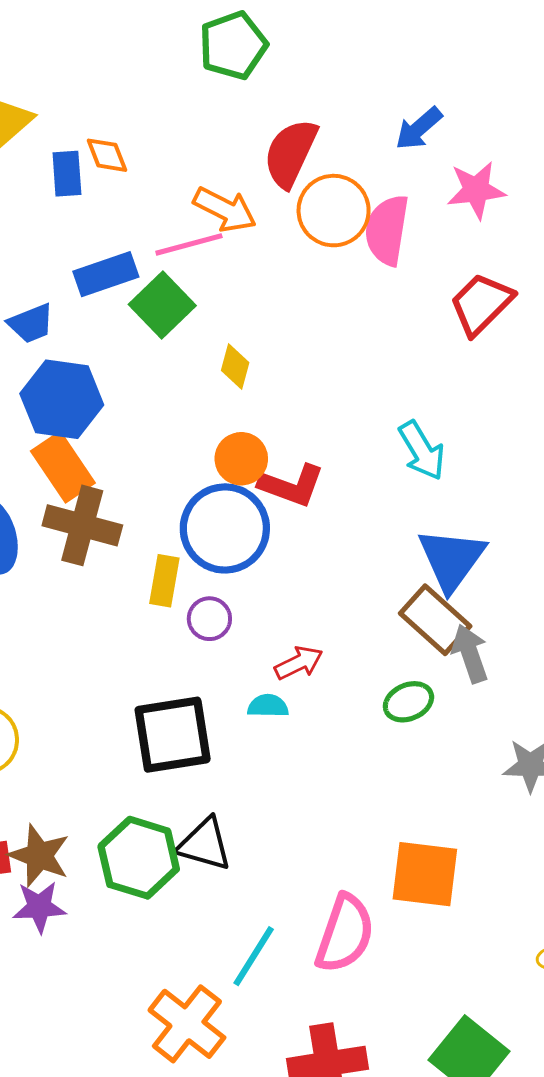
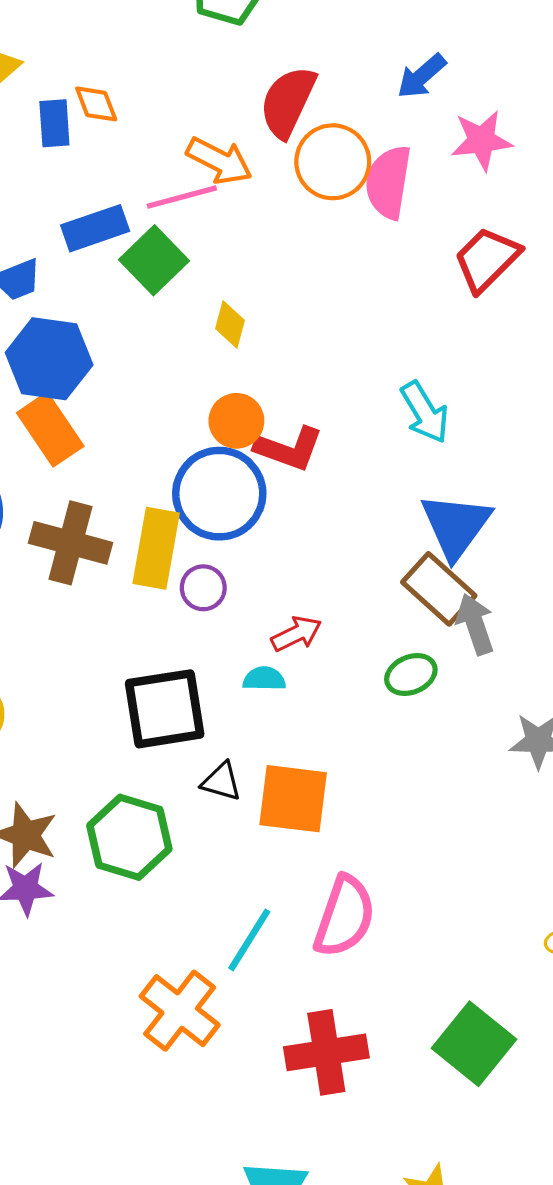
brown cross: (82, 525) -> (70, 543), moved
yellow rectangle: (164, 581) -> (156, 548), size x1.5
black triangle: (204, 844) -> (221, 782), moved, size x0.7
orange square: (425, 874) -> (293, 799), moved

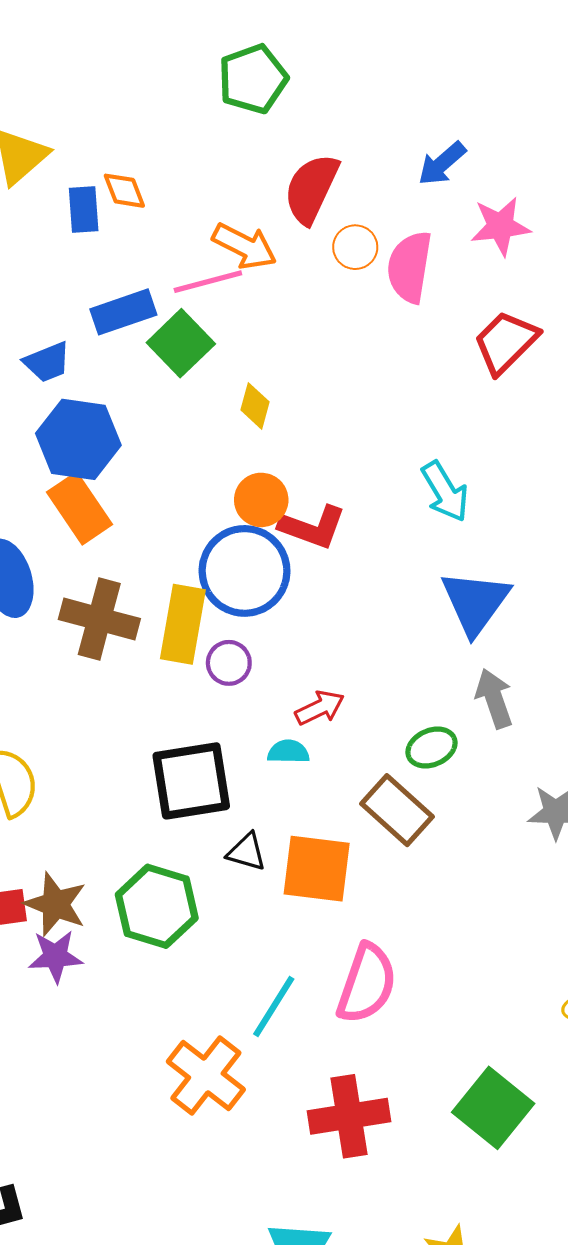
orange circle: (333, 162) -> (355, 247), size x0.6
brown rectangle: (439, 589) -> (397, 810), moved

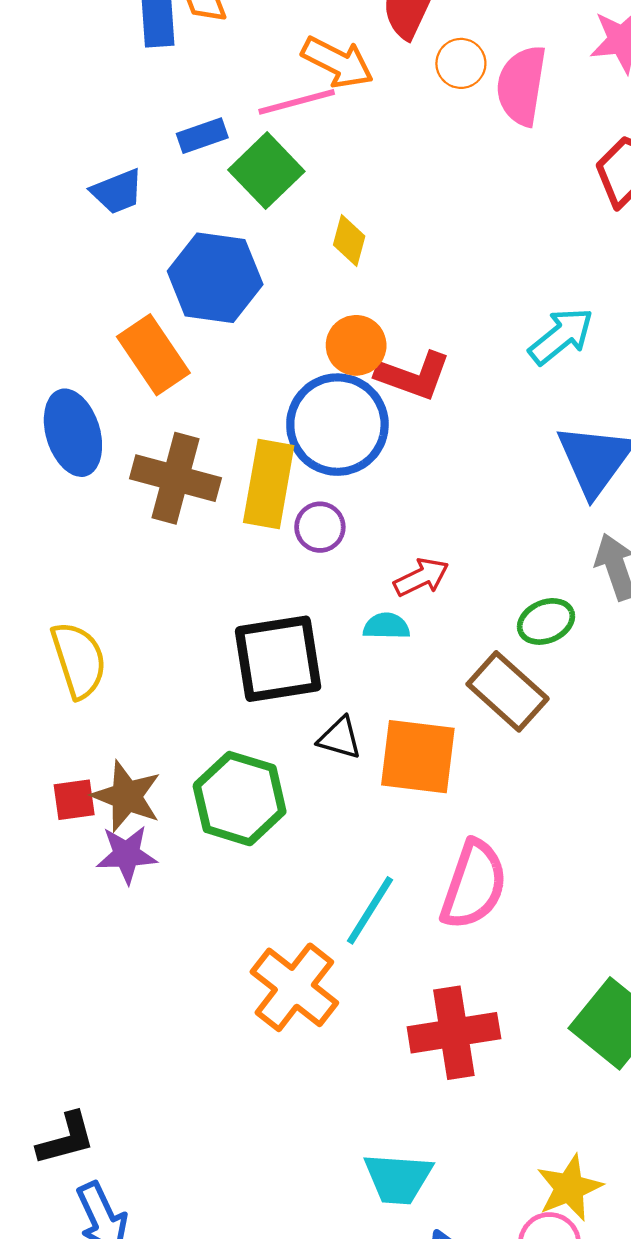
blue rectangle: (123, 312) -> (202, 136), size x0.7
blue hexagon: (78, 439) -> (215, 278), moved
cyan arrow: (445, 492) -> (561, 336), turned -98

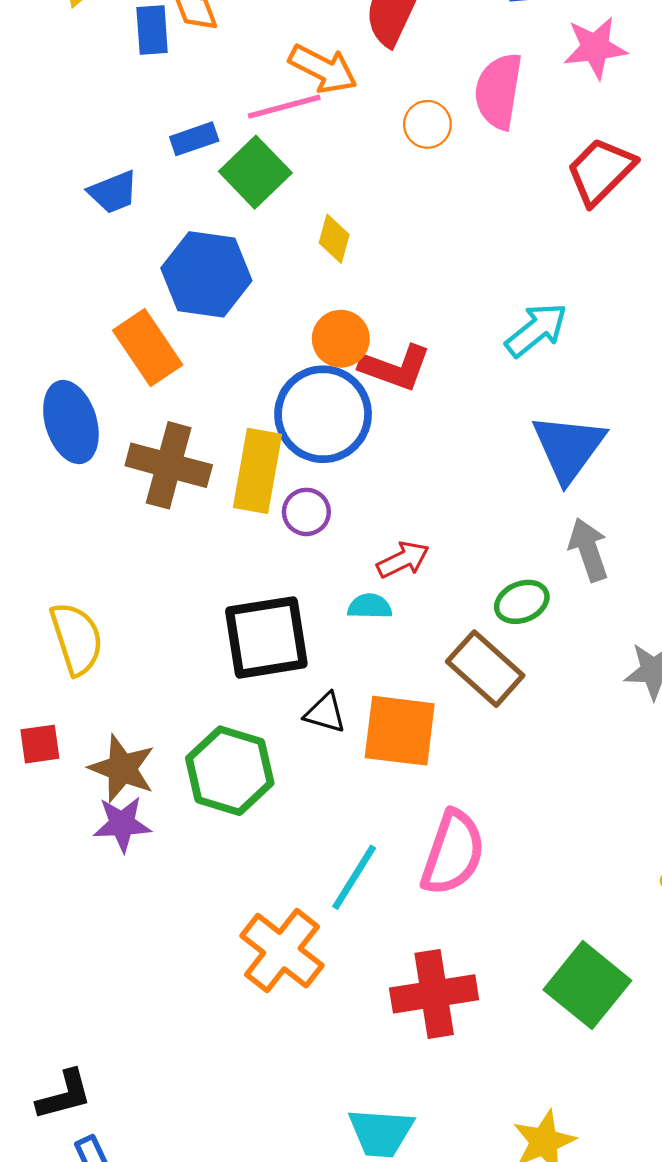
orange circle: (461, 63) -> (427, 124), moved
red square: (74, 800) -> (40, 744), moved

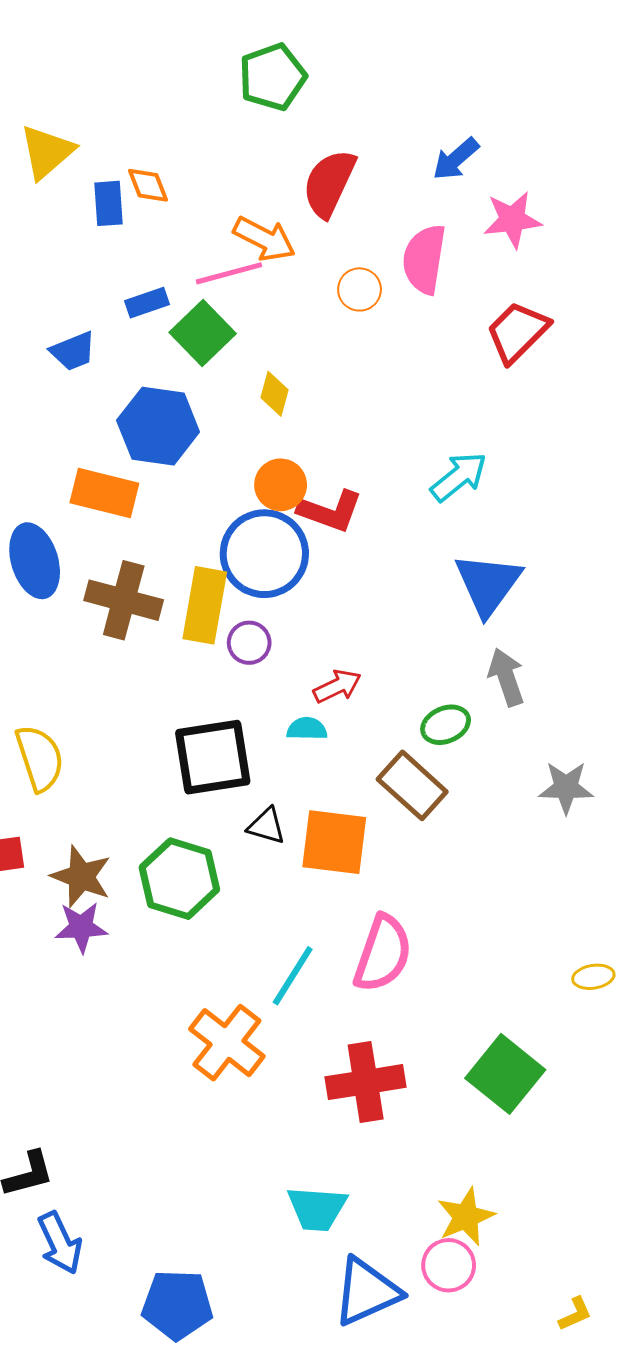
orange rectangle: (148, 348) -> (104, 493), turned -42

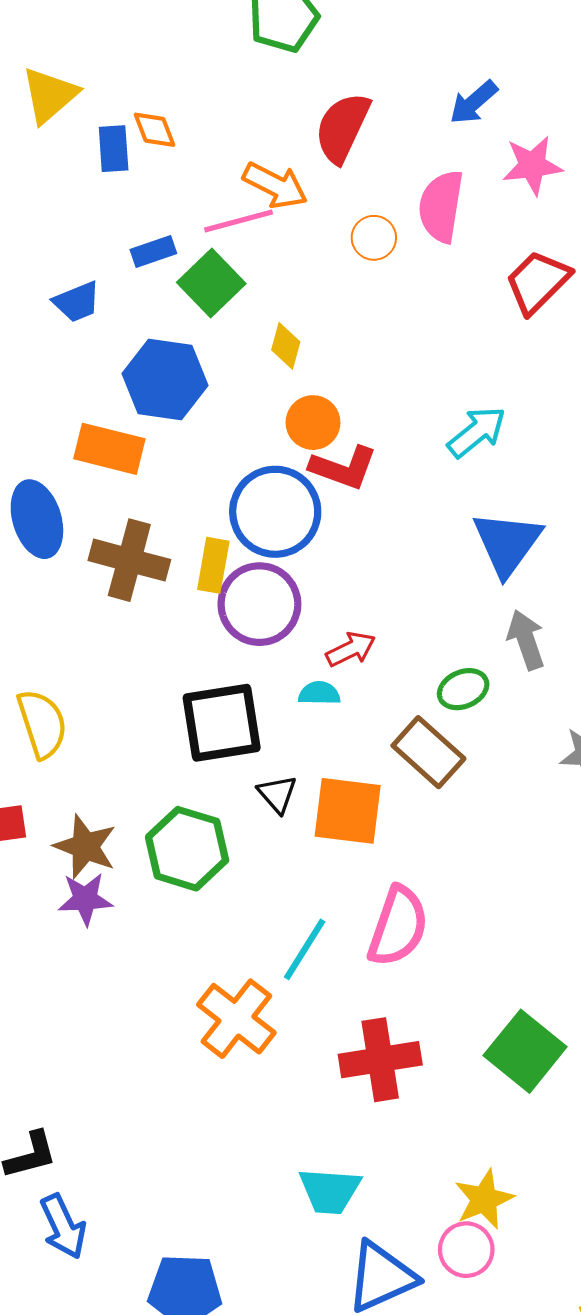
orange circle: (281, 485) -> (313, 423), moved
yellow rectangle: (205, 605) -> (213, 565), size x0.7
purple circle: (249, 643) -> (259, 604), size x1.8
black triangle: (266, 826) -> (277, 794), turned 33

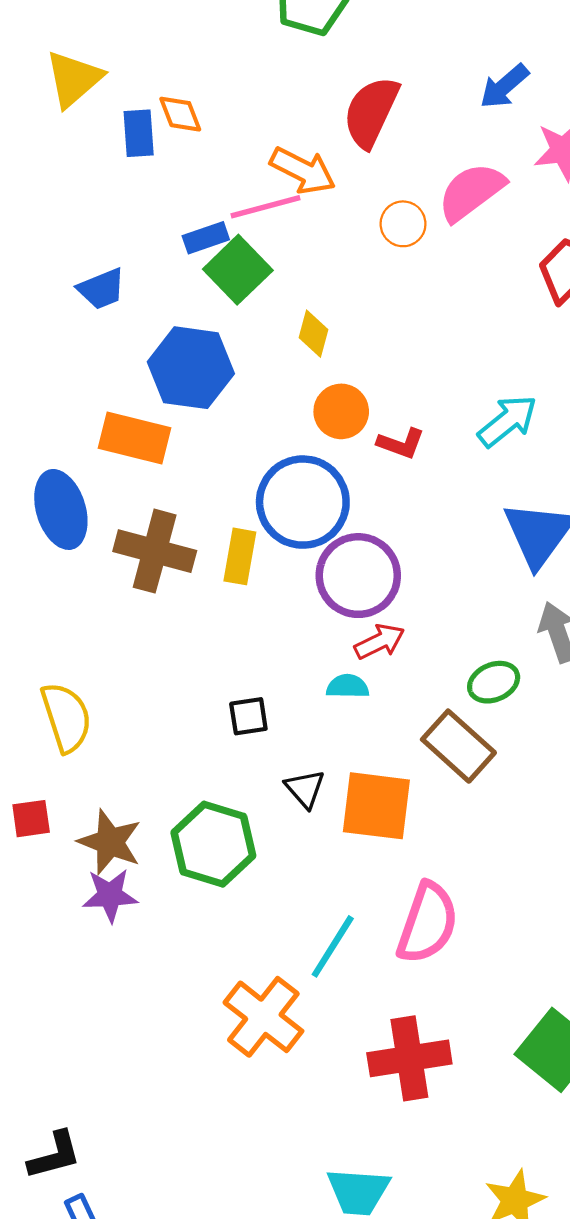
pink semicircle: (441, 206) -> (471, 192), turned 44
blue rectangle: (153, 251) -> (206, 238), moved
red L-shape: (343, 468) -> (401, 443), moved, size x0.7
purple circle: (259, 604) -> (358, 576), moved
black square: (222, 723) -> (248, 716), size x0.5

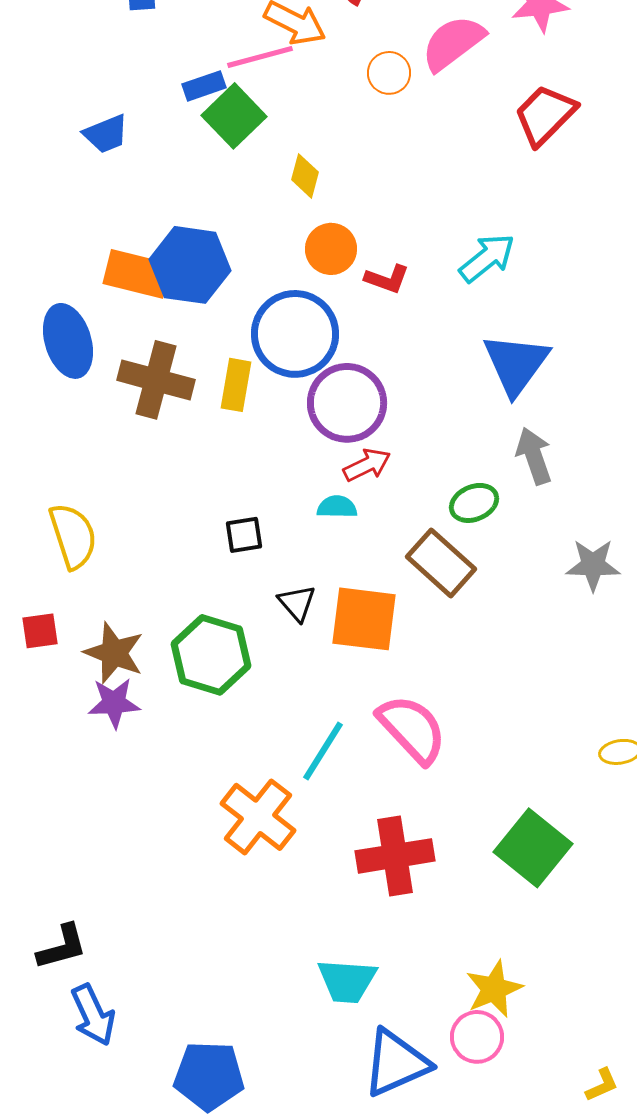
blue hexagon: (191, 368) -> (190, 265), moved
pink semicircle: (428, 923) -> (412, 729), turned -62

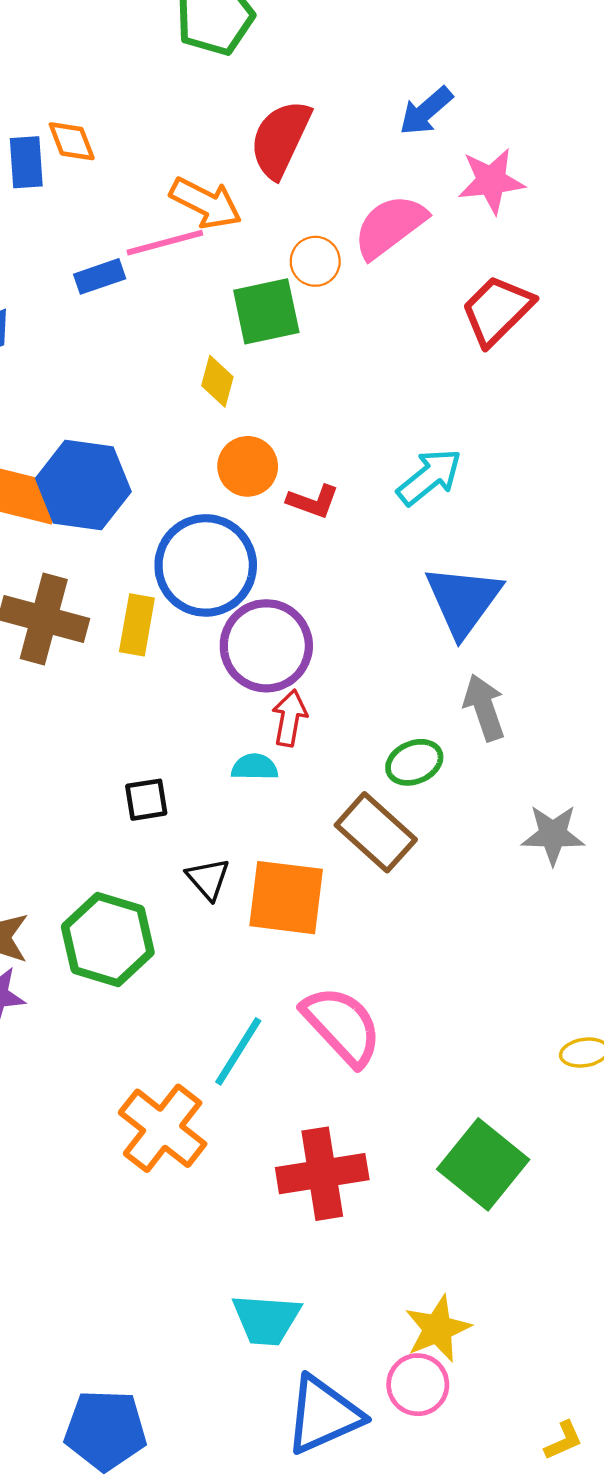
green square: (234, 116) -> (266, 311), moved, turned 32
red arrow: (367, 465) -> (290, 718), turned -54

